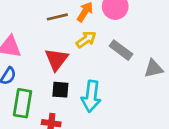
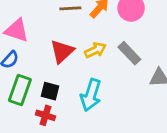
yellow arrow: (86, 40) -> (95, 50), moved
black square: (60, 90) -> (50, 91), moved

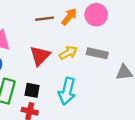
gray rectangle: (129, 53) -> (97, 53), turned -30

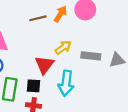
gray rectangle: (97, 53) -> (91, 56), moved
red triangle: (40, 56) -> (44, 65), moved

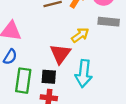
gray rectangle: (91, 56) -> (109, 22), moved

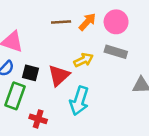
black square: (49, 77) -> (31, 73), moved

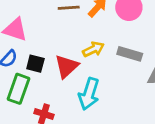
gray rectangle: (116, 52) -> (130, 54), moved

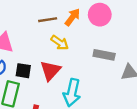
yellow arrow: (93, 49) -> (60, 43), moved, turned 66

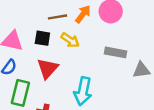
black square: (23, 71) -> (42, 38), moved
red triangle: (50, 71) -> (48, 68), moved

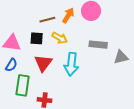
cyan arrow: (83, 91) -> (71, 64), moved

